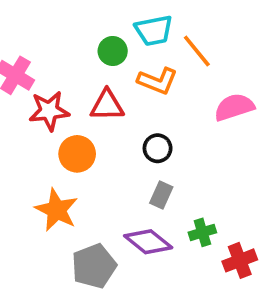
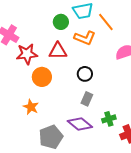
orange star: (57, 210) -> (31, 107), size x0.7

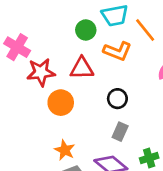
orange star: (31, 107) -> (65, 150), moved

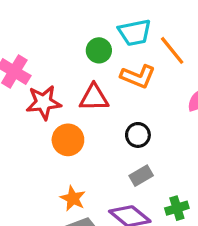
gray rectangle: (120, 132) -> (141, 176), turned 36

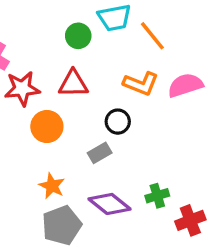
orange L-shape: (138, 76) -> (141, 84), moved
gray rectangle: (141, 176) -> (100, 153), moved

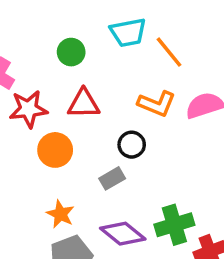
green circle: (78, 36) -> (71, 52), moved
green cross: (157, 196) -> (174, 225), size x1.5

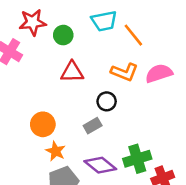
red star: (28, 109) -> (33, 22), moved
orange circle: (55, 150) -> (43, 124), moved

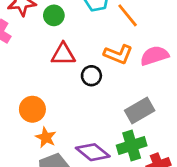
black circle: (107, 101) -> (91, 76), moved
gray rectangle: (93, 126) -> (140, 111), moved, size x1.5

